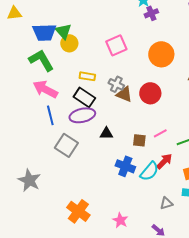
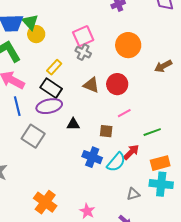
yellow rectangle: (87, 76) -> (54, 67), turned -56
gray cross: (116, 84) -> (83, 52), moved
pink line: (160, 133) -> (124, 113), moved

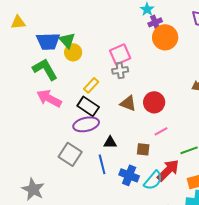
orange circle: (128, 45) -> (165, 37), moved
gray cross: (83, 52) -> (120, 70), turned -35
blue line: (17, 106) -> (102, 164), moved
red arrow: (131, 152) -> (168, 170), size x1.4

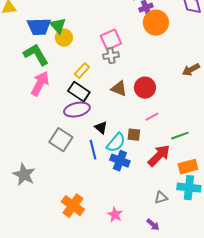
pink arrow: (49, 98) -> (40, 84), turned 90
black triangle: (110, 142) -> (101, 128), turned 40
cyan semicircle: (153, 180) -> (116, 143), moved

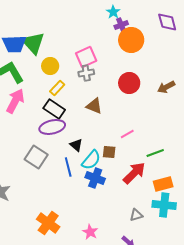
green triangle: (58, 26) -> (33, 43), size x1.4
yellow circle: (64, 38) -> (50, 66), moved
red circle: (145, 88) -> (129, 83), moved

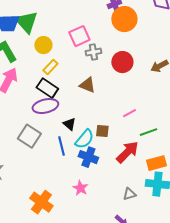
gray cross: (86, 73) -> (93, 52), moved
pink line: (127, 134) -> (129, 113), moved
pink star: (90, 232) -> (80, 188), moved

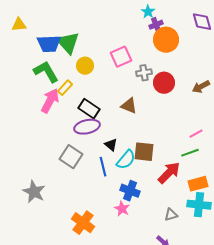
gray cross: (93, 52) -> (144, 73), moved
yellow rectangle: (50, 67) -> (65, 88), moved
pink line: (129, 113) -> (196, 134), moved
brown square: (102, 131) -> (144, 152), size x1.5
blue cross: (88, 157) -> (130, 191), moved

